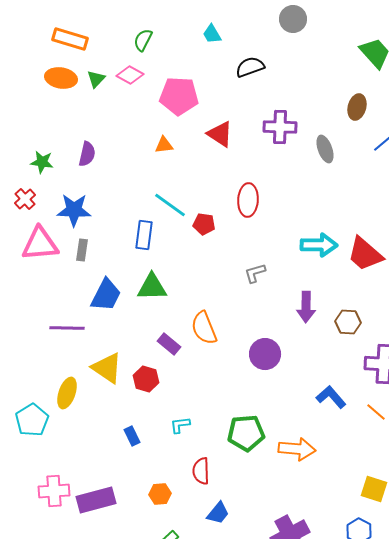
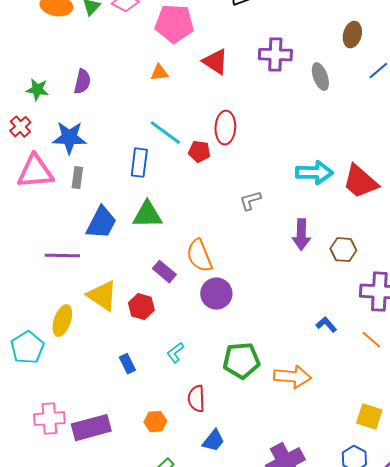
red ellipse: (248, 200) -> (225, 128), moved
purple circle: (265, 354) -> (216, 294), moved
blue L-shape: (331, 397) -> (326, 325), size x0.7
cyan L-shape: (180, 425) -> (175, 353), turned -30

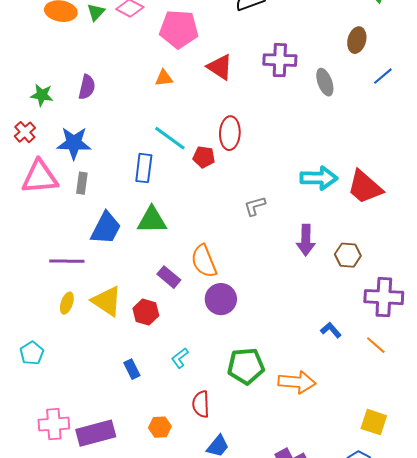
yellow ellipse: (62, 321) -> (67, 303), moved, size x0.7
cyan pentagon: (27, 348) -> (32, 353), size x0.7

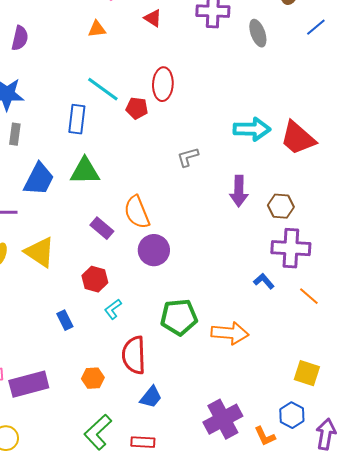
red triangle: (220, 67) -> (153, 18), size x0.7
purple cross: (384, 297) -> (291, 248), moved
red hexagon: (146, 312) -> (95, 279), moved
red semicircle: (201, 404) -> (134, 355), size x1.4

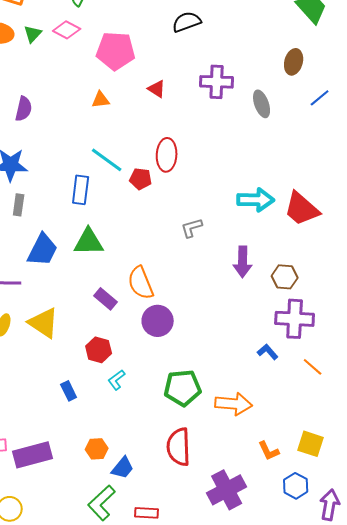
red semicircle: (134, 355) -> (179, 447), moved
blue trapezoid: (151, 397) -> (123, 468), moved
orange L-shape: (265, 436) -> (269, 451), moved

